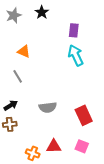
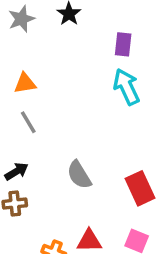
orange triangle: (24, 51) -> (25, 83), moved, turned -32
gray semicircle: (48, 107) -> (79, 175), turned 66

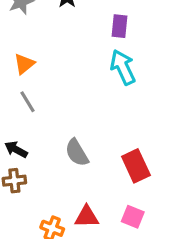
orange triangle: (25, 83) -> (24, 64), turned -30
black arrow: (16, 171) -> (16, 149), turned -120

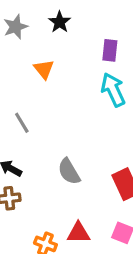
orange triangle: (24, 64) -> (44, 69), moved, turned -30

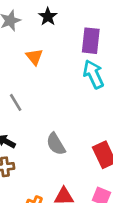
purple rectangle: (110, 50) -> (91, 41), size x1.4

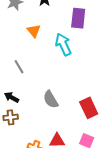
cyan arrow: (93, 74) -> (63, 45), moved

